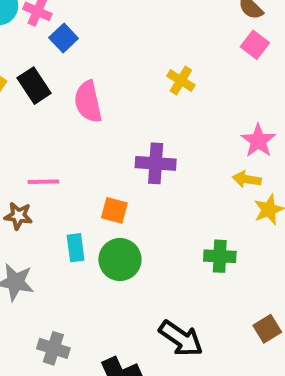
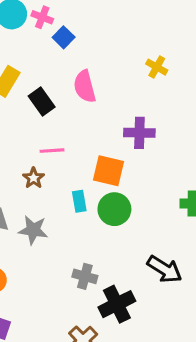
black rectangle: (34, 86) -> (42, 101), moved
orange square: (114, 210) -> (109, 171), size x1.5
brown star: (18, 216) -> (33, 178), turned 30
gray cross: (53, 348) -> (85, 276), moved

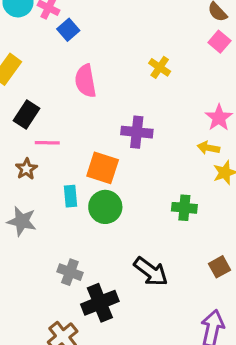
black rectangle: (42, 101) -> (27, 114), moved, turned 64

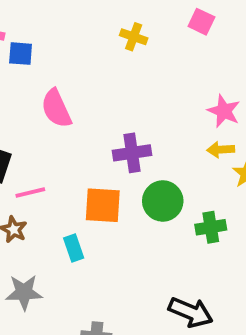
blue square: (68, 30) -> (21, 54), turned -30
yellow cross: (160, 67) -> (134, 37), moved
green circle: (105, 207) -> (163, 201), moved

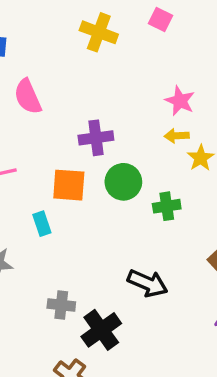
yellow cross: (134, 37) -> (99, 32), size x1.5

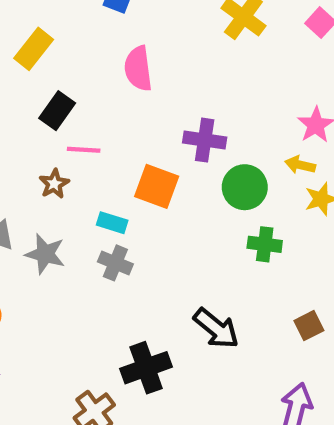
green circle: (123, 182) -> (245, 187), moved
cyan rectangle: (42, 224) -> (112, 223), turned -70
gray cross: (61, 305) -> (115, 263), moved

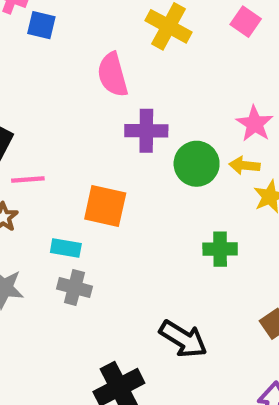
pink semicircle: (138, 69) -> (113, 75), moved
purple cross: (205, 140) -> (146, 131), moved
green circle: (245, 187) -> (197, 164), moved

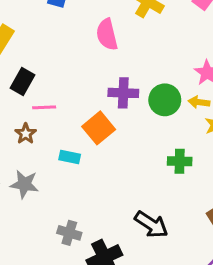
purple cross: (146, 131) -> (123, 93), moved
orange square: (105, 206) -> (99, 128), turned 36
gray cross: (74, 288) -> (69, 233), moved

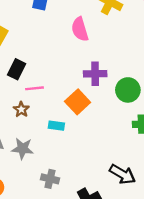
green circle: (165, 100) -> (128, 90), moved
gray cross: (69, 233) -> (50, 179), moved

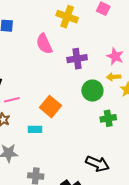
purple cross: (95, 74) -> (77, 59), moved

